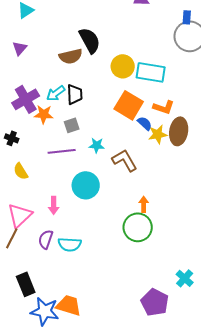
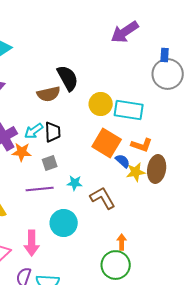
pink arrow: (54, 205) -> (32, 243), size x1.4

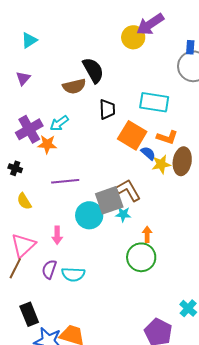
yellow circle: (101, 104) -> (133, 37), moved
black trapezoid: (53, 132) -> (107, 109), moved
gray square: (50, 163) -> (109, 200), moved, size x1.8
cyan star: (75, 183) -> (123, 214), moved
pink arrow: (32, 243) -> (57, 235), size x0.7

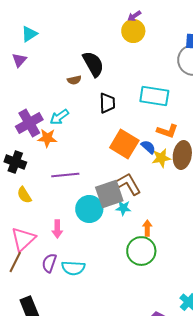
purple arrow: (150, 24) -> (134, 16), moved, size x0.5
purple triangle: (23, 78) -> (19, 60), moved
brown semicircle: (74, 86) -> (74, 80), size x0.6
orange square: (132, 135) -> (124, 144), moved
black cross: (15, 168) -> (15, 162), size x1.5

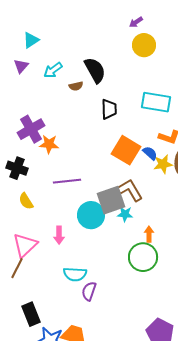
yellow circle: (133, 31) -> (144, 45), moved
cyan arrow: (59, 117) -> (53, 70), moved
purple semicircle: (49, 263) -> (89, 291), moved

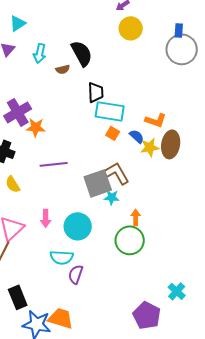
cyan arrow: (53, 70) -> (40, 53), turned -42
cyan rectangle: (156, 102) -> (110, 111), moved
orange square: (126, 150) -> (113, 133), size x0.5
cyan circle: (91, 215) -> (78, 226), moved

